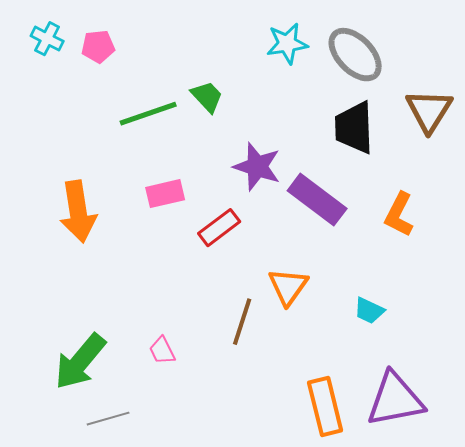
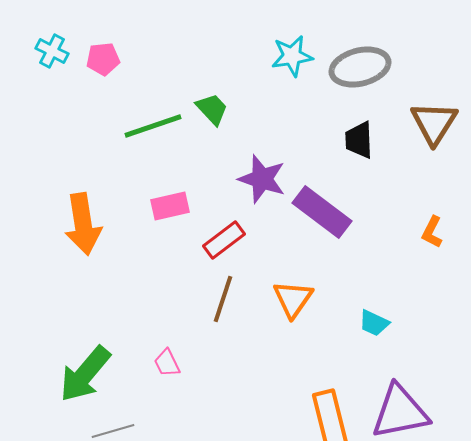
gray ellipse: (355, 55) -> (360, 67), turned -60
black trapezoid: (354, 128) -> (359, 140), size x0.7
orange L-shape: (399, 215) -> (432, 232), moved, size x0.7
brown line: (242, 322) -> (223, 299), moved

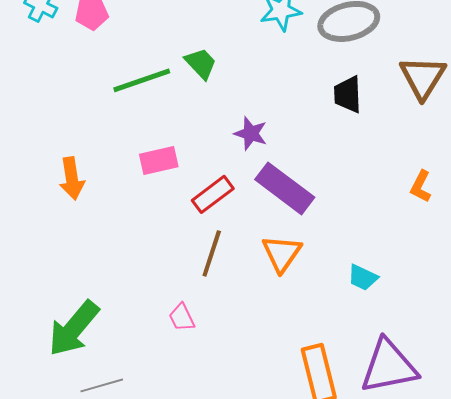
purple star: (262, 179) -> (251, 133), size x0.7
purple rectangle: (322, 212) -> (285, 188), moved
orange arrow: (83, 224) -> (72, 178), size x0.7
pink trapezoid: (167, 363) -> (182, 317), moved

